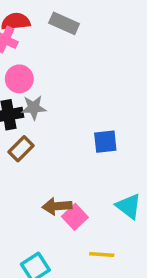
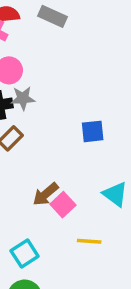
brown arrow: (57, 206) -> (46, 194), turned -36

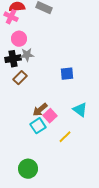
yellow line: (89, 241) -> (65, 137), turned -48
cyan square: (25, 253) -> (38, 126), moved

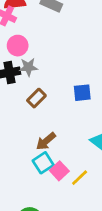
brown rectangle: (20, 78) -> (36, 98), moved
pink square: (50, 116) -> (59, 171), moved

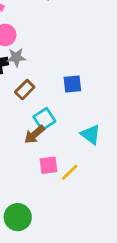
cyan square: (43, 163) -> (44, 119), moved
pink square: (59, 171) -> (49, 165), turned 36

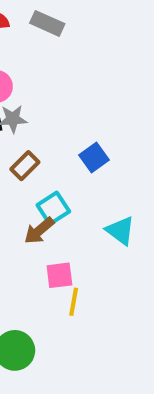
blue square: (72, 84) -> (94, 158), turned -30
yellow line: (70, 172) -> (74, 302), moved, turned -36

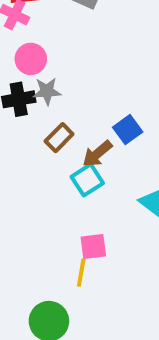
brown arrow: (39, 231) -> (97, 154), moved
yellow line: (74, 302) -> (81, 273), moved

